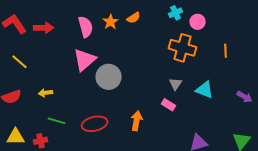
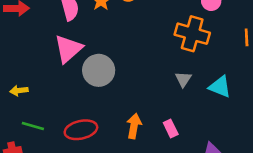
pink rectangle: (169, 105) -> (171, 128), moved, turned 32

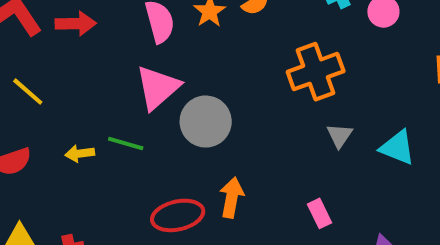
orange cross: (192, 34) -> (316, 72), moved, turned -36
green line: (33, 126) -> (126, 144), moved
orange arrow: (134, 126) -> (232, 197), moved

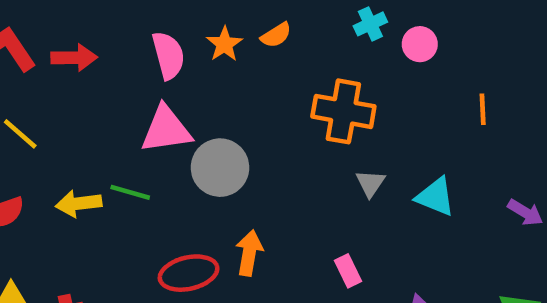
orange cross: (316, 72) -> (343, 111), turned 30
pink triangle: (158, 88) -> (166, 129), turned 33
yellow arrow: (80, 153) -> (79, 204), size x1.4

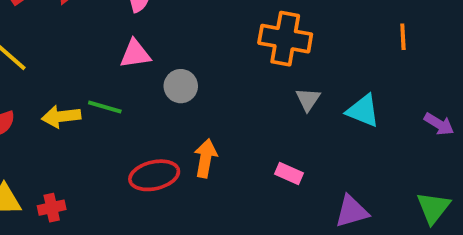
pink triangle: (166, 129) -> (135, 54), size x0.7
gray circle: (220, 168) -> (181, 86), size x0.7
pink rectangle: (348, 271) -> (289, 173), turned -40

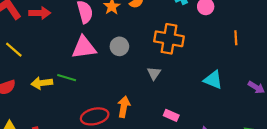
pink triangle: (135, 54) -> (84, 47), size x1.4
gray circle: (181, 86) -> (119, 46), moved
gray triangle: (308, 99) -> (154, 73), moved

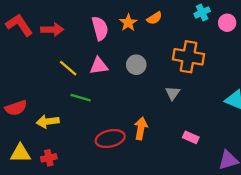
pink triangle: (84, 47) -> (99, 66), size x0.7
yellow line: (14, 50) -> (68, 68), moved
yellow arrow: (42, 83) -> (48, 121), moved

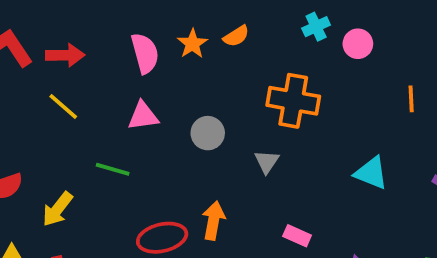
gray circle: (136, 65) -> (208, 133), moved
yellow line: (68, 68) -> (63, 106), moved
yellow arrow: (48, 121) -> (58, 209), turned -45

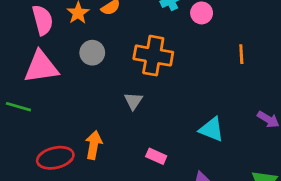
pink triangle: (143, 116) -> (41, 67), size x1.5
gray circle: (208, 133) -> (92, 53), moved
cyan triangle: (371, 173) -> (212, 129), moved

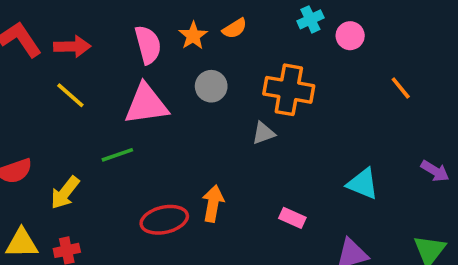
orange line: (241, 54) -> (401, 88), turned -36
gray triangle: (133, 101) -> (264, 133), moved, turned 36
green line: (18, 107) -> (117, 155), turned -35

